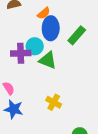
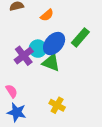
blue ellipse: (51, 28) -> (54, 44), moved, turned 40
purple cross: (21, 53) -> (24, 56), turned -36

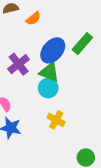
orange semicircle: (47, 15) -> (33, 19), moved
cyan circle: (38, 49) -> (48, 88), moved

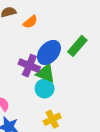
purple cross: (19, 64) -> (29, 66), moved, turned -30
yellow cross: (56, 120) -> (52, 119), turned 35

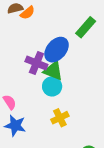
orange semicircle: (30, 22) -> (27, 13), moved
green rectangle: (77, 46) -> (86, 27), moved

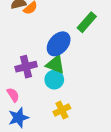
purple cross: (36, 63) -> (26, 67), moved, turned -36
blue star: (15, 126) -> (18, 118), turned -30

